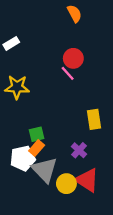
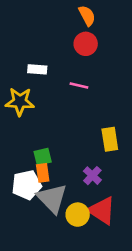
white rectangle: (11, 43) -> (37, 69), moved, turned 35
red circle: (73, 58) -> (86, 44), moved
pink line: (68, 73) -> (79, 85), turned -35
orange rectangle: (37, 148) -> (43, 173), turned -49

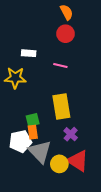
yellow rectangle: (110, 139) -> (61, 106), moved, size x1.4

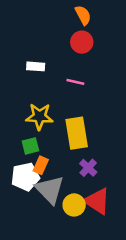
yellow star: (15, 78) -> (39, 116), moved
green square: (33, 120) -> (30, 146), moved
orange rectangle: (33, 132) -> (41, 165), turned 32

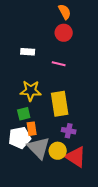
orange rectangle: (41, 165) -> (32, 129), turned -32
purple cross: (88, 168) -> (69, 131), turned -32
yellow circle: (74, 205) -> (58, 151), moved

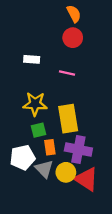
green square: (24, 114) -> (38, 130), moved
orange rectangle: (32, 129) -> (50, 147), moved
purple cross: (69, 131) -> (78, 149), size x1.6
gray triangle: (39, 148) -> (44, 169), size x0.7

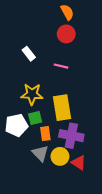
white rectangle: (32, 59) -> (29, 54), turned 48
white pentagon: (22, 157) -> (16, 125), moved
red triangle: (86, 179) -> (79, 163), size x0.7

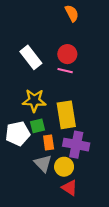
red circle: (66, 34) -> (67, 54), moved
white rectangle: (29, 54) -> (31, 57), size x1.5
red triangle: (79, 163) -> (70, 188), moved

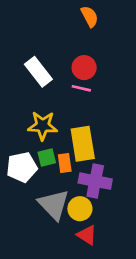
orange rectangle: (49, 142) -> (65, 163), moved
gray triangle: (43, 163) -> (54, 205), size x1.4

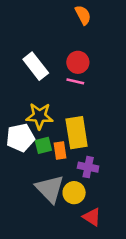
white pentagon: (22, 167) -> (20, 138), moved
purple cross: (95, 181) -> (88, 167), size x0.7
red triangle: (87, 235) -> (92, 217), moved

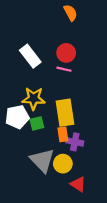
orange rectangle: (60, 150) -> (63, 134), moved

